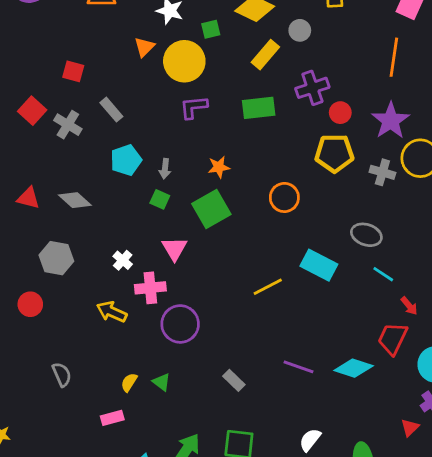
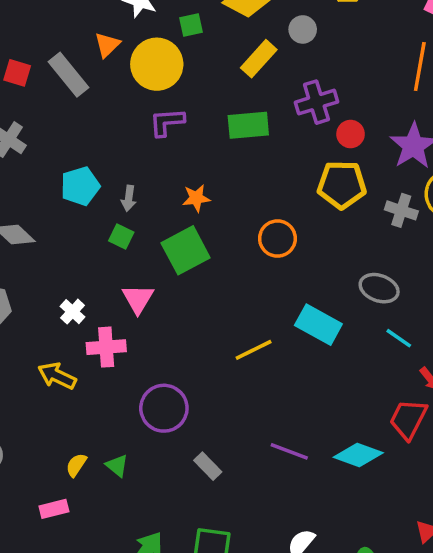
gray rectangle: (111, 110) -> (69, 75), moved, size x1.4
purple circle: (180, 324) -> (164, 408), moved

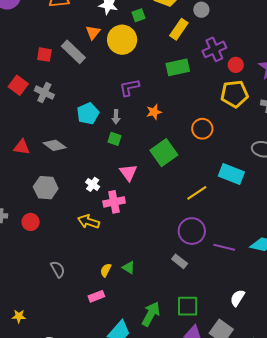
purple L-shape: (167, 122) -> (129, 87), moved
green square: (186, 250) -> (164, 153), moved
purple circle: (164, 408) -> (192, 231), moved

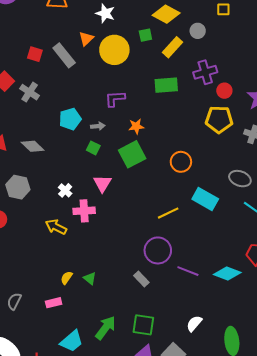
green square: (139, 15) -> (145, 35), moved
gray arrow: (116, 117) -> (98, 126), turned -104
orange circle: (202, 129) -> (181, 162), moved
green square: (164, 153) -> (132, 154), moved
gray semicircle: (58, 269) -> (14, 301), moved, turned -132

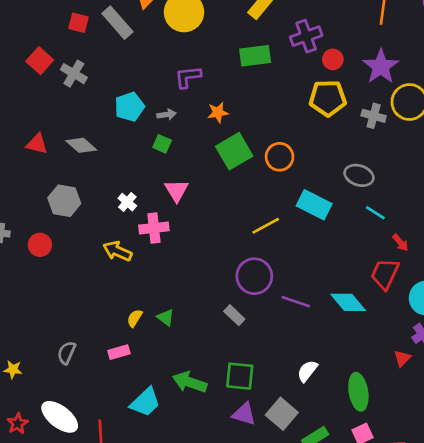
green square: (132, 154) -> (234, 151), moved
cyan diamond: (227, 273) -> (348, 302), turned 32
green arrow: (106, 328) -> (190, 382), turned -105

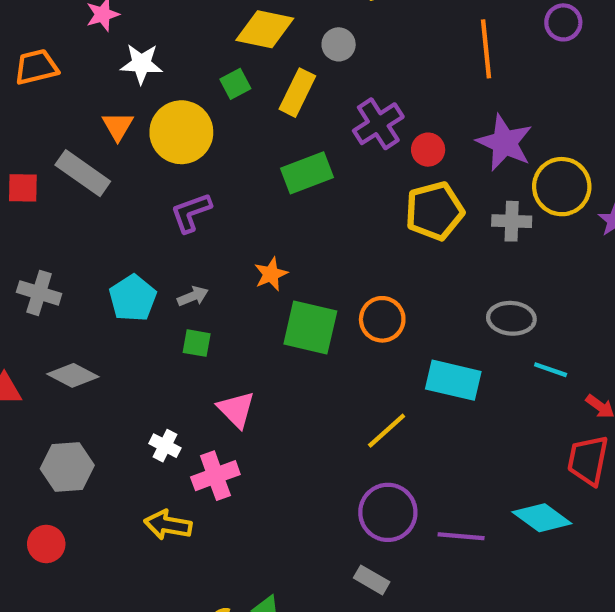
gray cross: (74, 74) -> (39, 293), moved
purple L-shape: (188, 77) -> (191, 212), moved
green square: (234, 151) -> (310, 328), turned -33

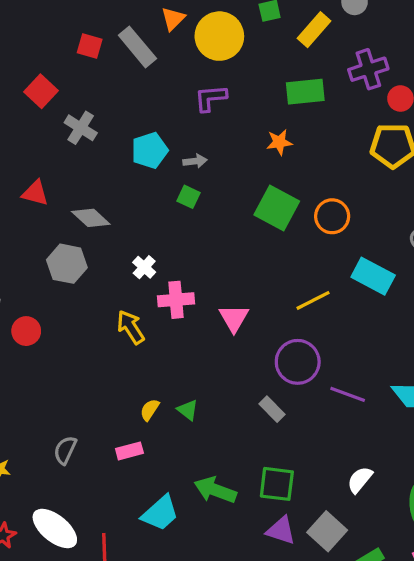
orange star: (271, 274) -> (279, 142), moved
gray diamond: (73, 375) -> (91, 218), moved
pink triangle: (236, 409) -> (234, 318), moved
yellow arrow: (168, 525) -> (131, 327), turned 32
red circle: (46, 544) -> (26, 331), moved

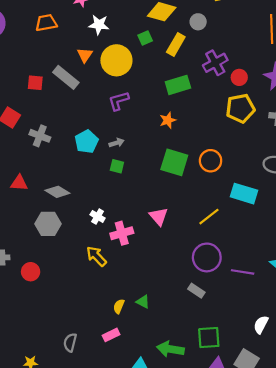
pink triangle: (234, 318) -> (159, 216), moved

